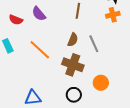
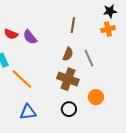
purple semicircle: (39, 14) -> (30, 37), moved
orange line: (40, 50) -> (22, 79), moved

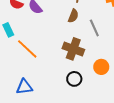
brown semicircle: (68, 54) -> (73, 16), moved
blue triangle: (28, 112) -> (24, 87), moved

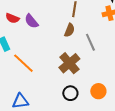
brown cross: (73, 49) -> (69, 63), turned 30
orange circle: (101, 67) -> (98, 91), moved

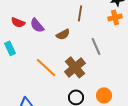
brown semicircle: (69, 30) -> (63, 34), moved, turned 40
orange line: (23, 63) -> (46, 67), moved

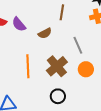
orange line: (46, 67) -> (28, 66), turned 45
orange circle: (104, 95) -> (86, 69), moved

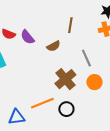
orange line: (28, 66) -> (42, 103), moved, turned 70

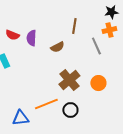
purple semicircle: (27, 37) -> (31, 38), turned 42
gray line: (86, 58) -> (96, 46), moved

